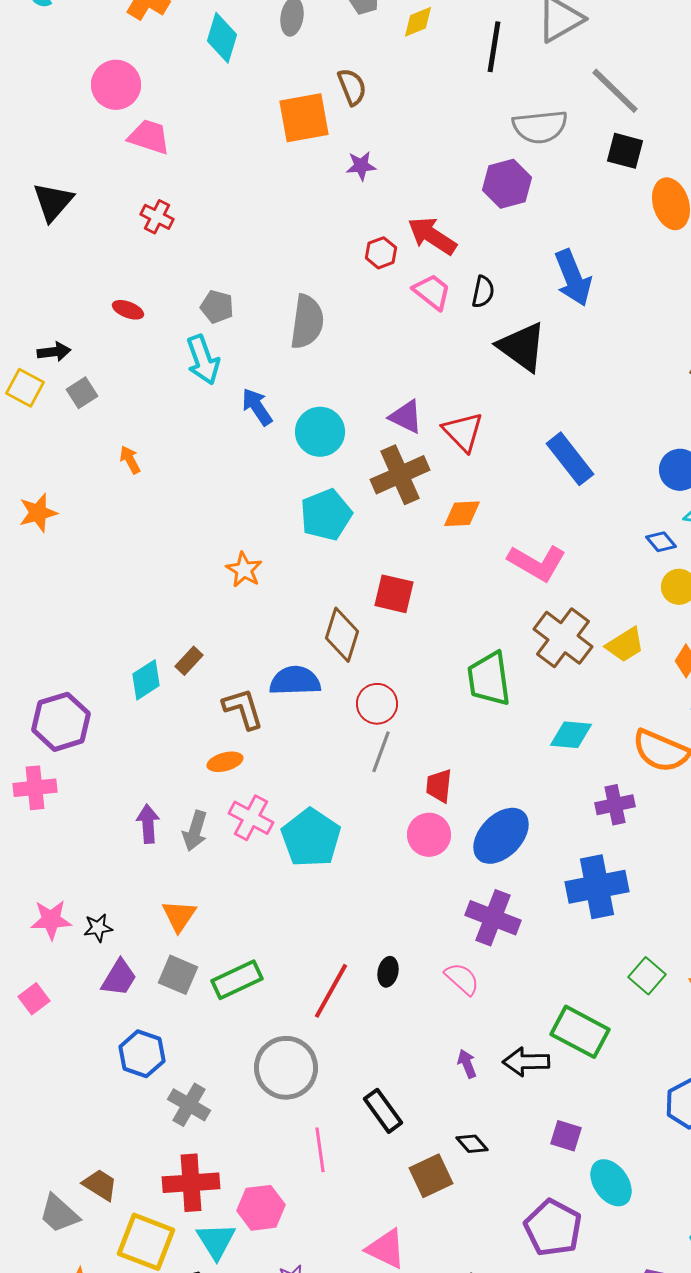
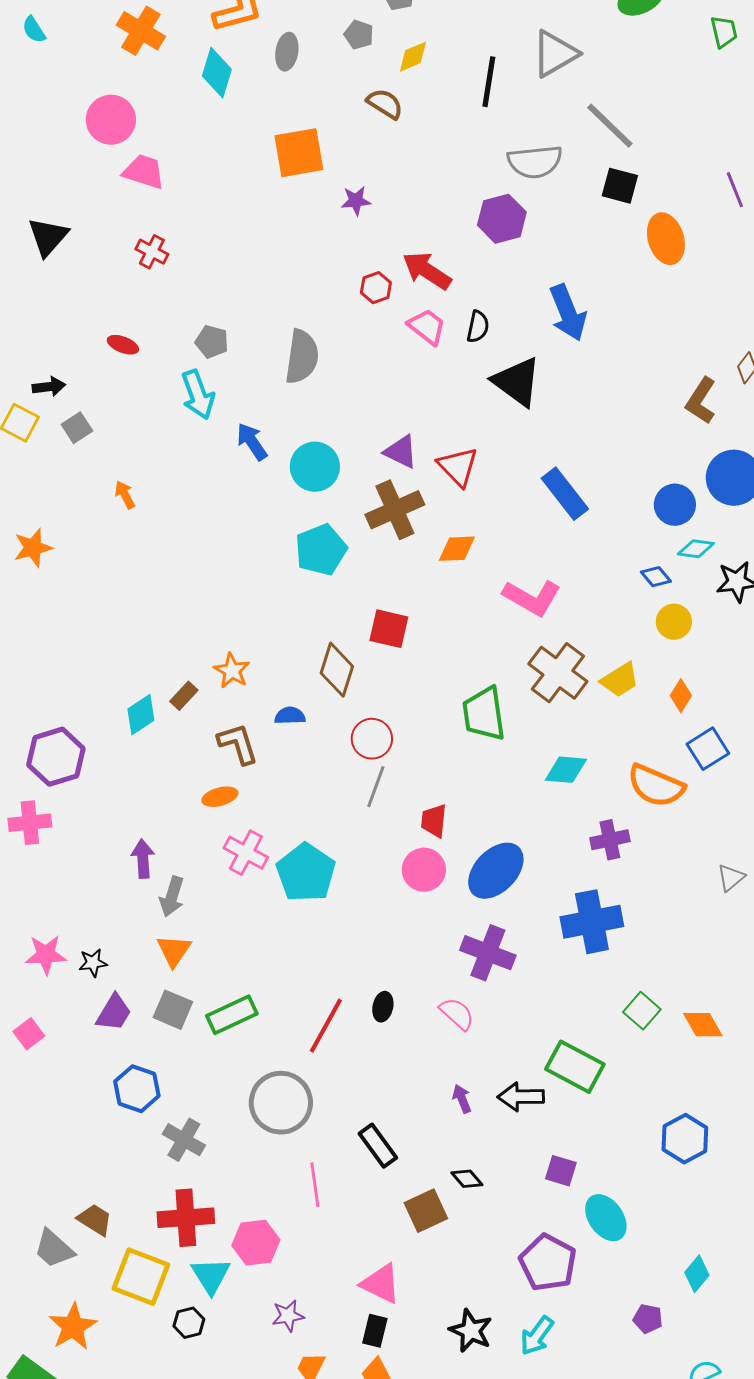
brown semicircle: (352, 87) -> (385, 104), moved, turned -36
orange star: (244, 570) -> (232, 671), moved
blue semicircle: (295, 681) -> (290, 716), size x0.6
gray arrow: (195, 831) -> (172, 897), moved

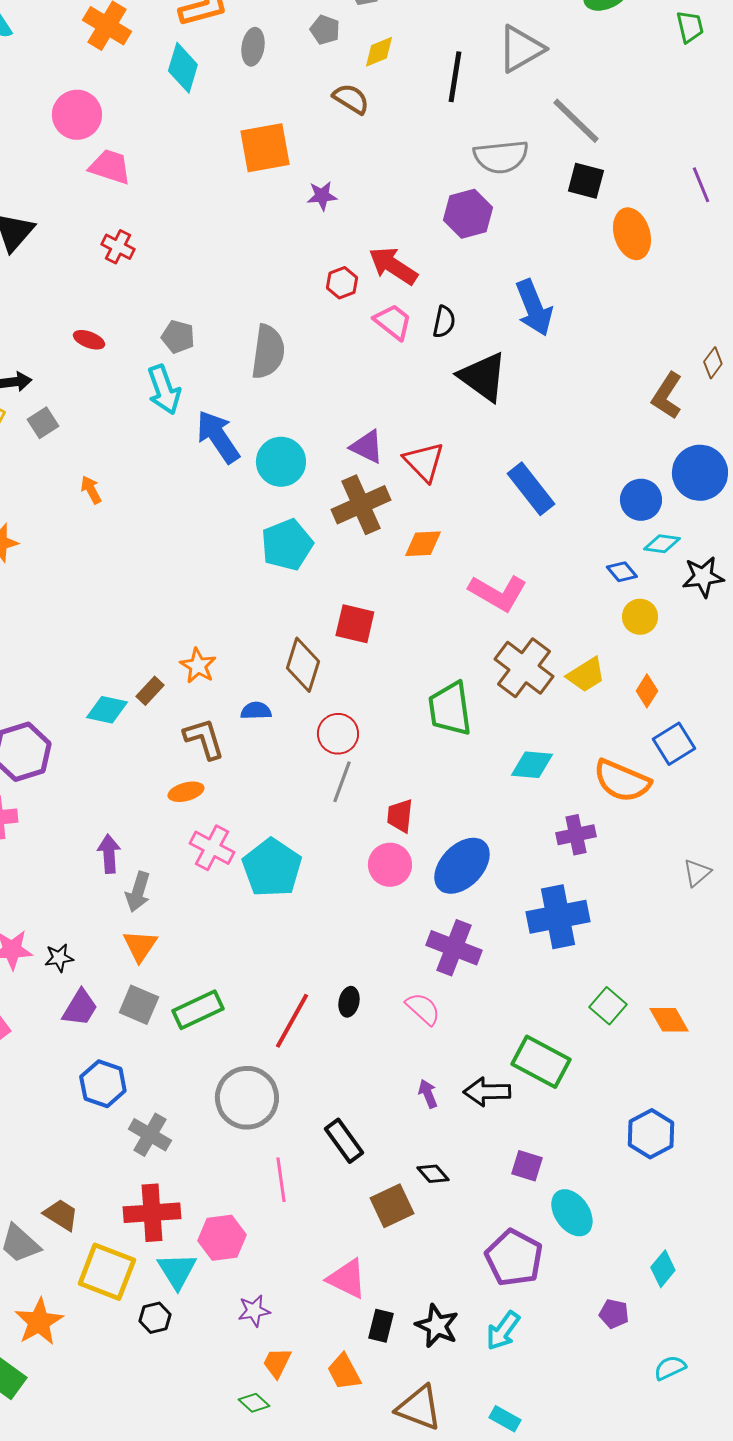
blue arrow: (252, 442) -> (218, 437), size x1.4
cyan diamond: (141, 715) -> (107, 710), turned 45
black rectangle: (375, 1331) -> (381, 1326), moved

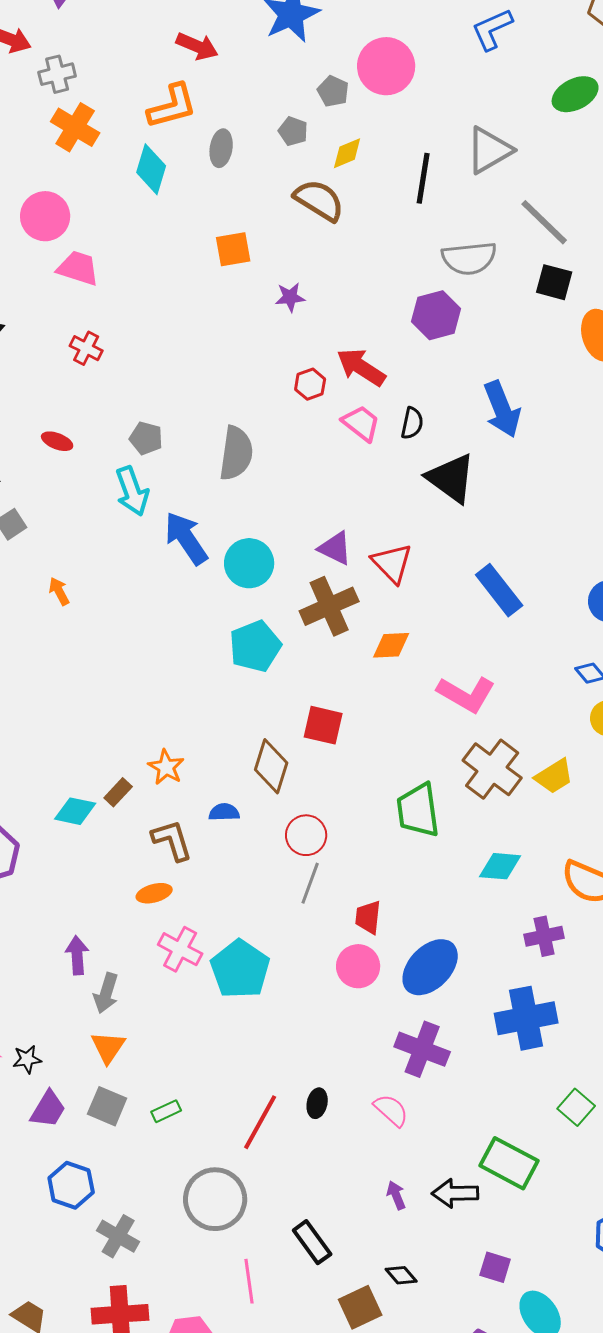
brown semicircle: (351, 99) -> (319, 200), size x1.4
orange square: (265, 148) -> (233, 249), size x0.7
green rectangle: (198, 1010) -> (166, 1111), size x0.6

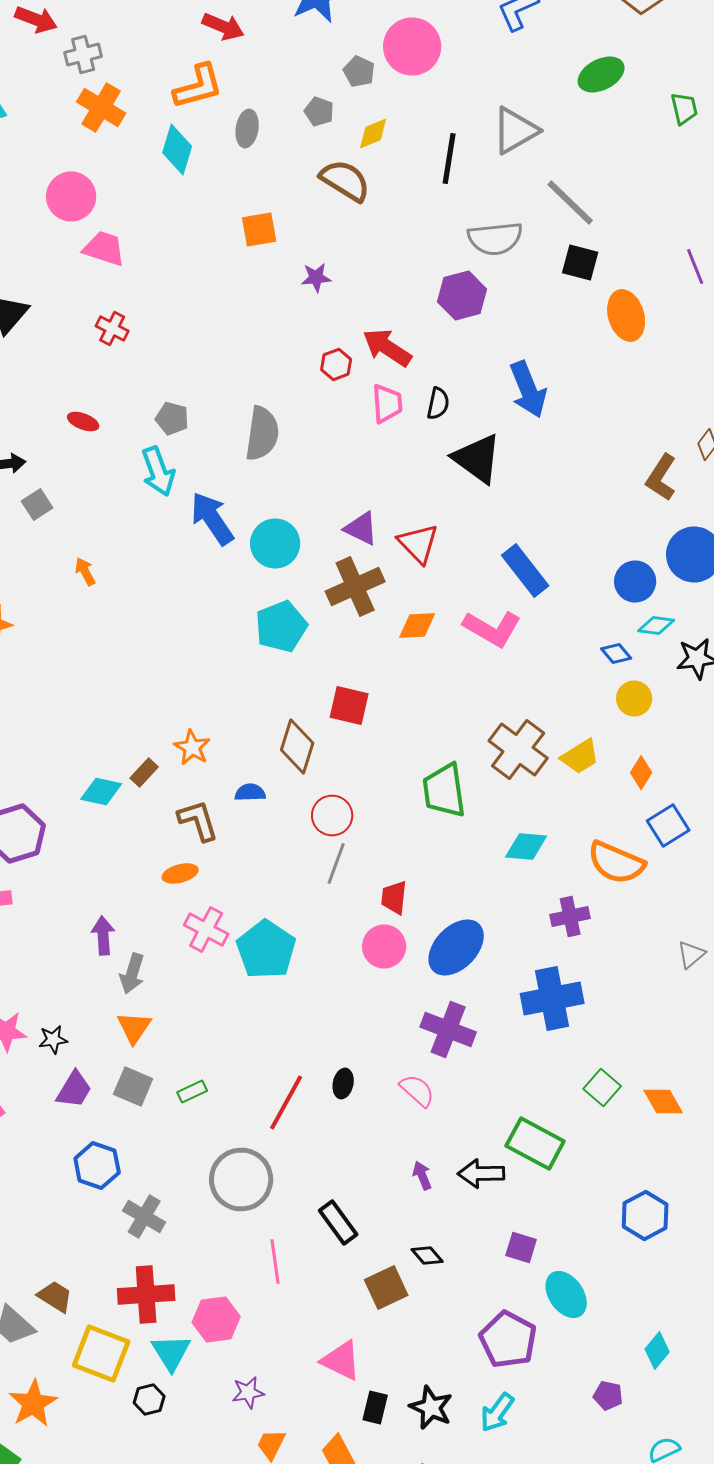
pink trapezoid: (361, 423) -> (387, 404), turned 48
pink L-shape: (466, 694) -> (492, 628), moved

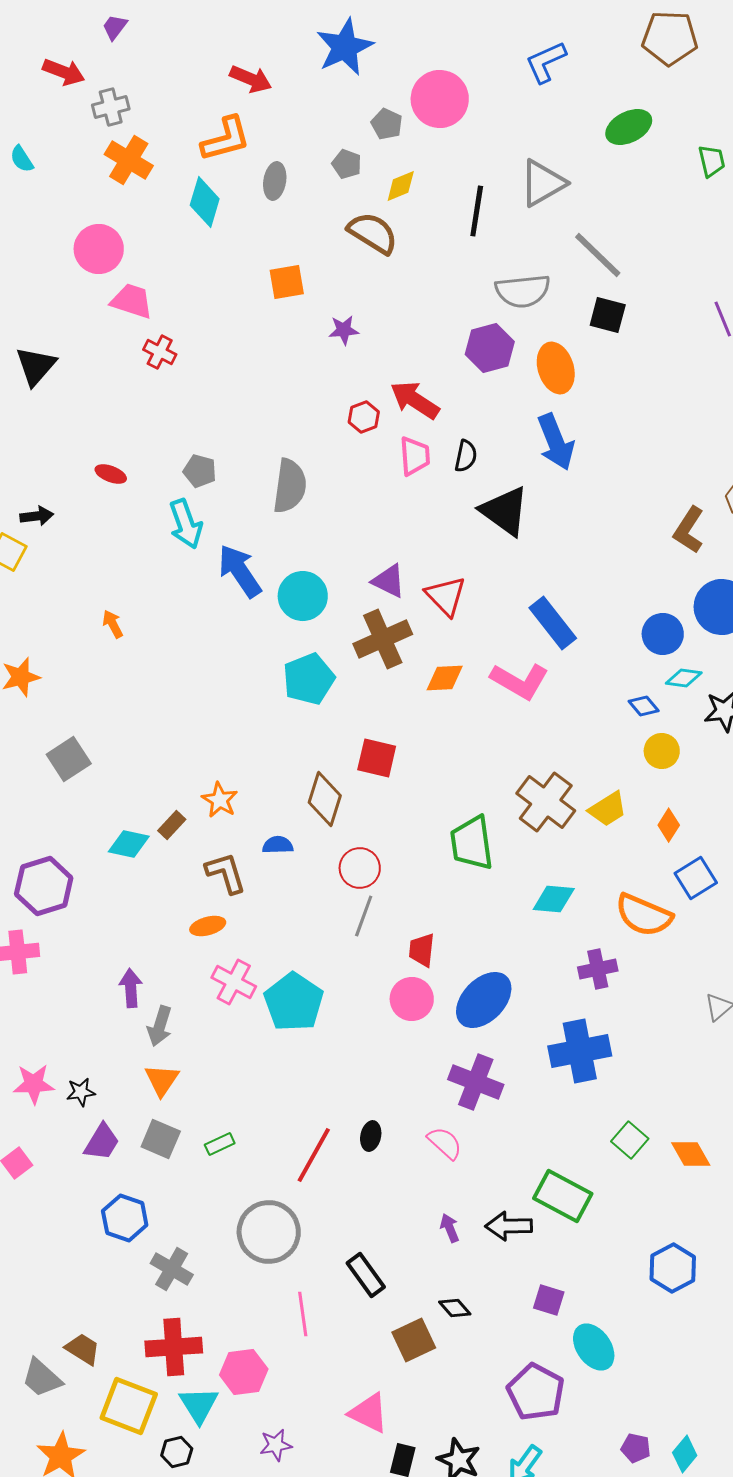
orange ellipse: (626, 316) -> (556, 368), moved
red cross: (112, 328) -> (160, 352), moved
gray square: (37, 504) -> (69, 759), moved, size x1.4
cyan diamond: (657, 1350) -> (685, 1454), moved

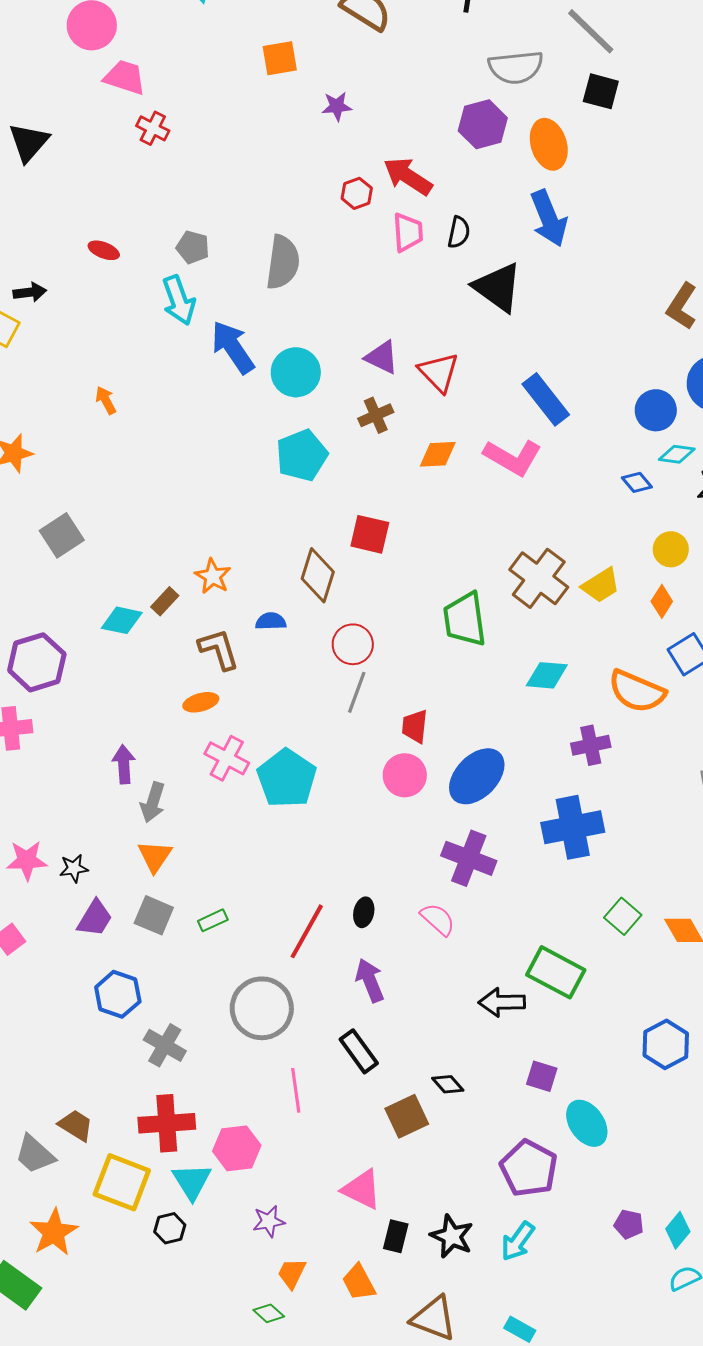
brown cross: (383, 639) -> (376, 415), size x0.6
yellow circle: (662, 751) -> (671, 549), moved
purple arrow: (450, 1228) -> (370, 980), moved, size x1.5

